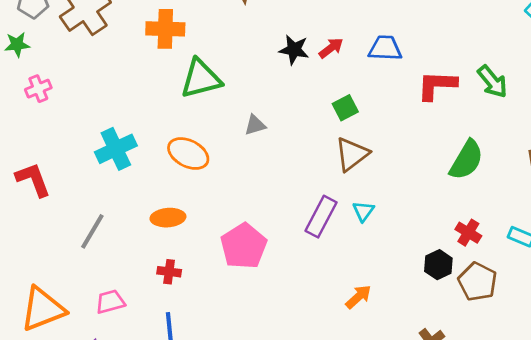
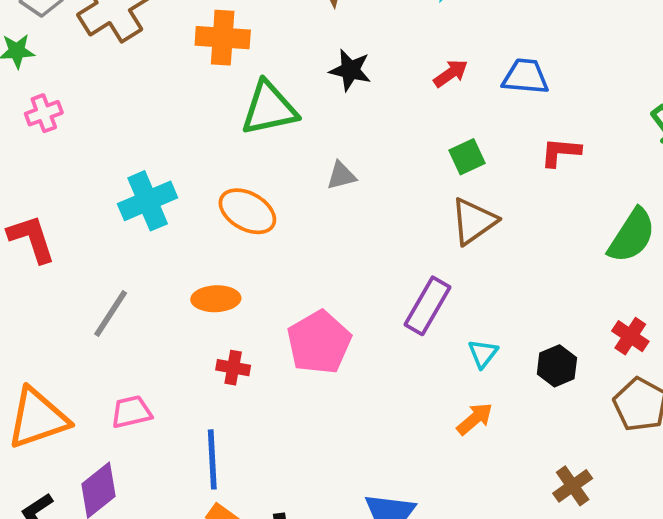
black star: (294, 50) -> (350, 70), moved
red L-shape: (437, 85) -> (561, 152), moved, size x0.7
cyan triangle: (363, 211) -> (483, 354), moved
black hexagon: (438, 265) -> (557, 366), moved
red cross: (169, 272) -> (233, 368), moved

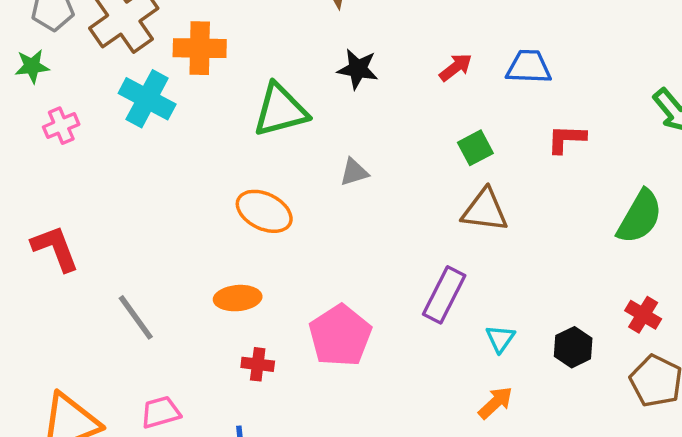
orange cross: (223, 38) -> (200, 48), moved
cyan cross: (148, 201) -> (147, 99), moved, turned -36
brown triangle: (474, 221) -> (485, 210), turned 45
gray line: (111, 314) -> (136, 317), turned -66

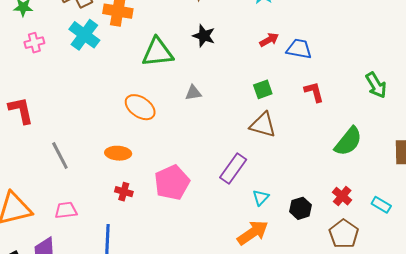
red arrow: (456, 67) -> (269, 40), moved
red L-shape: (566, 139) -> (314, 92), turned 65
orange arrow: (495, 403) -> (253, 233), size x1.5

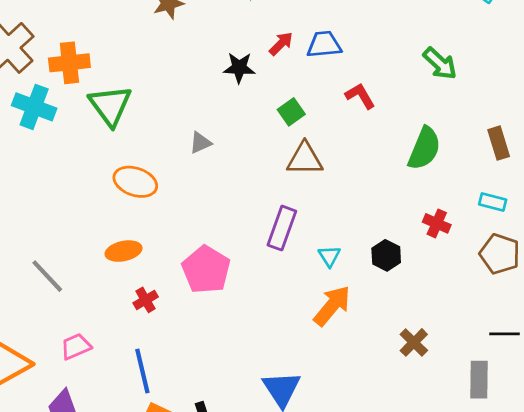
black star: (204, 36) -> (239, 68), moved
green triangle: (157, 52) -> (110, 105), moved, turned -44
red cross: (124, 192) -> (146, 300), turned -30
cyan rectangle: (381, 205) -> (493, 202), moved
brown pentagon: (344, 234) -> (500, 254), moved

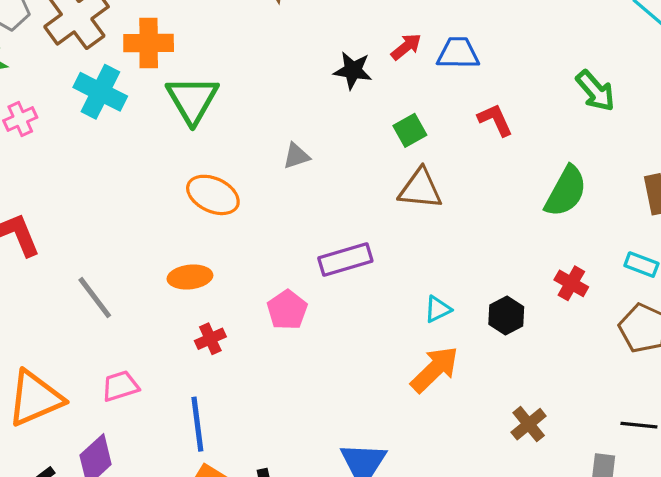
purple rectangle: (282, 228) -> (345, 259), moved, turned 48
cyan triangle: (329, 256) -> (438, 309), turned 30
pink pentagon: (206, 270) -> (287, 310), size x0.7

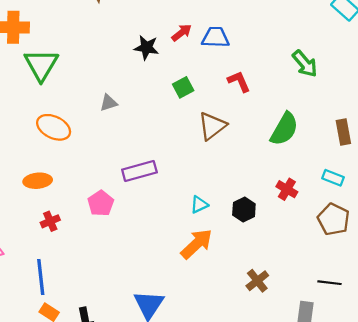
brown triangle: (420, 189) -> (212, 126), moved, turned -44

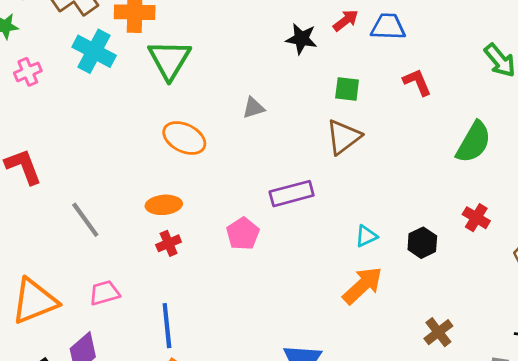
green square: (183, 87) -> (347, 89), turned 35
brown triangle: (212, 126) -> (343, 137), moved
red cross: (50, 221) -> (169, 243), moved

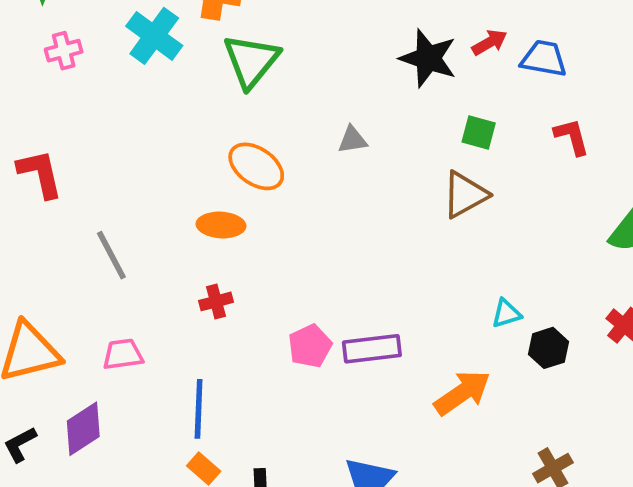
black star: (301, 39) -> (428, 58), size x1.4
purple rectangle: (292, 194) -> (372, 349), moved
orange ellipse: (164, 205) -> (221, 225), moved
pink pentagon: (243, 234) -> (310, 346), moved
cyan triangle: (366, 236) -> (506, 314), moved

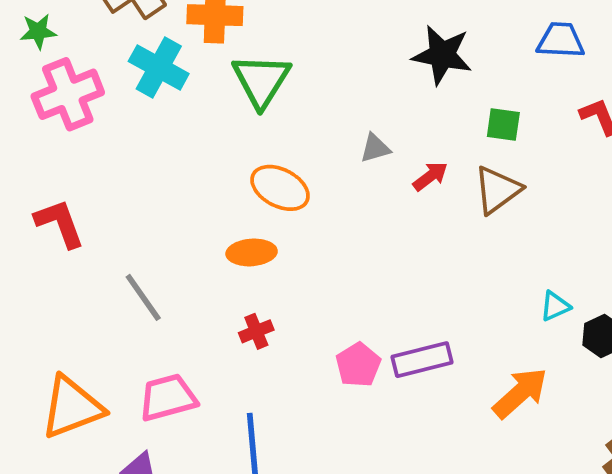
red arrow: (490, 42) -> (430, 176), moved
pink cross: (64, 51) -> (68, 94), size x1.8
pink trapezoid: (123, 354) -> (168, 398), size x1.4

